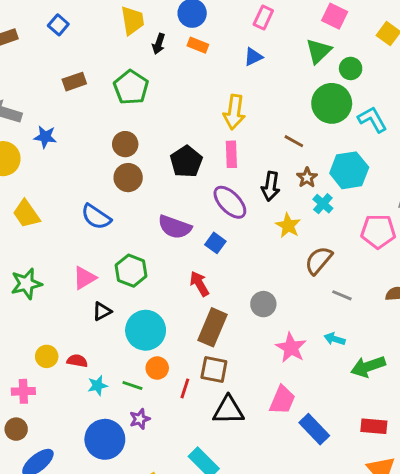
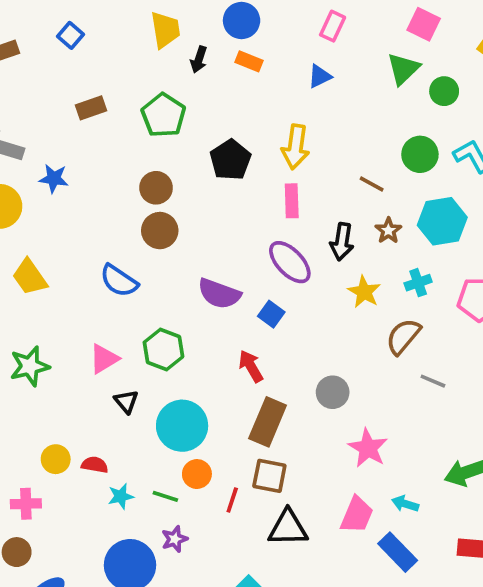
green circle: (332, 103) -> (420, 154), moved, size x0.7
black pentagon: (186, 162) -> (230, 160), moved
cyan cross: (323, 204) -> (418, 283), moved, turned 30
black triangle: (102, 311) -> (126, 402), turned -42
cyan arrow: (335, 339) -> (405, 504), moved

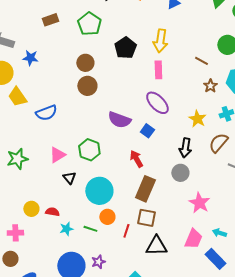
black arrow: (342, 242) -> (185, 148), moved
yellow trapezoid: (30, 277) -> (17, 97), moved
blue semicircle: (119, 281) -> (46, 113), moved, turned -55
purple star: (175, 539) -> (98, 262), moved

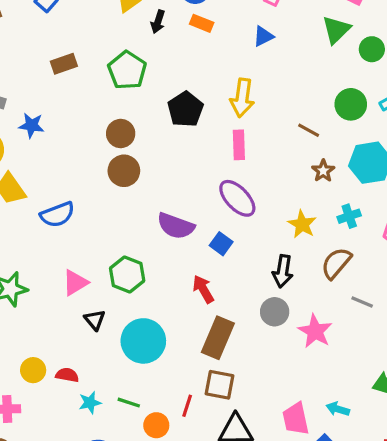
pink star: (199, 203) -> (315, 331), moved
orange circle: (107, 217) -> (156, 425), moved
pink trapezoid: (193, 239) -> (296, 419), turned 145

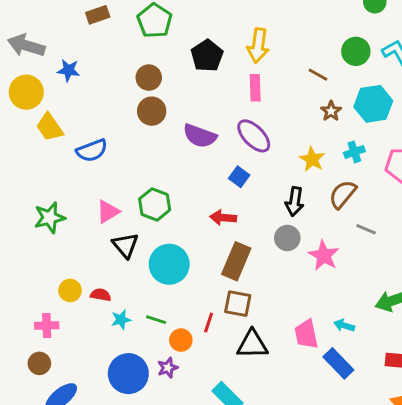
purple semicircle: (176, 226) -> (200, 136), moved
red arrow: (203, 289) -> (223, 218), turned -55
black triangle: (95, 320) -> (125, 245), size x1.4

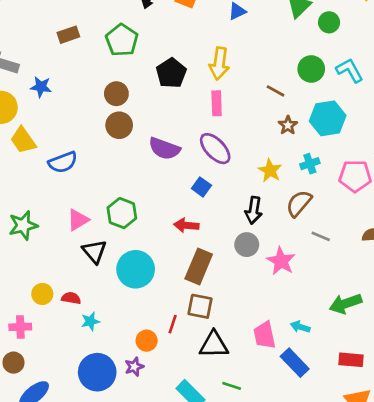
green line: (156, 320) -> (232, 386), moved

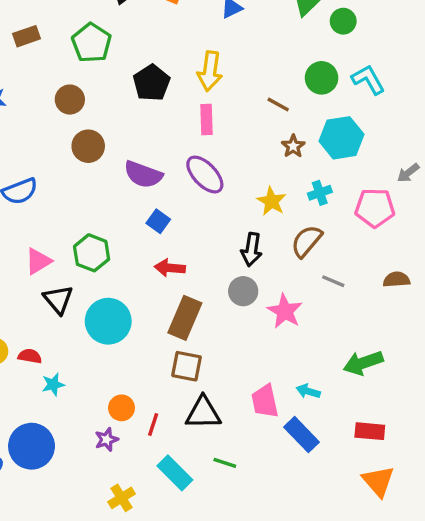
brown circle: (116, 94) -> (70, 100), moved
blue square: (201, 187) -> (158, 221), moved
red line: (173, 324) -> (153, 425), moved
blue circle: (97, 372) -> (32, 446), moved

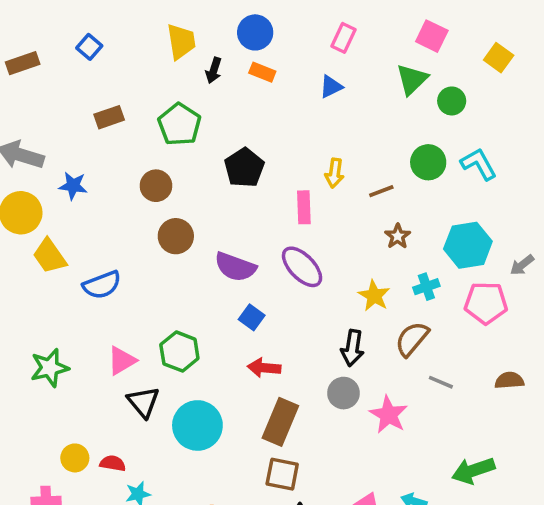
yellow arrow: (210, 71) -> (334, 173), moved, size x0.7
brown line: (278, 105) -> (381, 191), turned -50
cyan hexagon: (342, 138) -> (468, 245), moved

